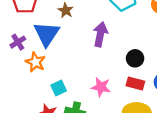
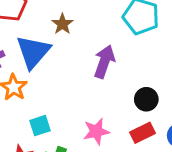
red rectangle: (135, 83) -> (143, 133), turned -48
pink star: (101, 87) -> (96, 132), turned -30

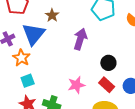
cyan square: (40, 126) -> (28, 81), moved
red rectangle: (143, 133) -> (107, 85), turned 70

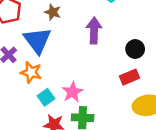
pink star: (76, 85) -> (72, 92), moved
red rectangle: (107, 85) -> (130, 77), moved, turned -49

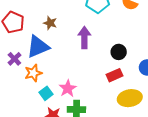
blue triangle: (37, 40) -> (38, 47), turned 45
orange star: (31, 72) -> (33, 73), turned -30

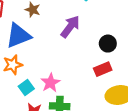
purple arrow: (84, 37) -> (70, 27), turned 35

